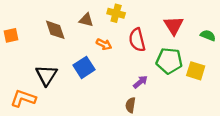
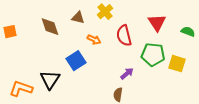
yellow cross: (116, 13) -> (105, 12), turned 35
black triangle: (46, 75) -> (50, 80), moved

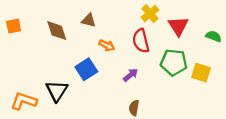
yellow cross: (105, 12) -> (150, 14), moved
orange square: (10, 32) -> (14, 26), moved
purple arrow: (127, 74) -> (131, 75), moved

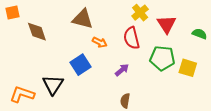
brown triangle: (89, 20) -> (83, 19), size x1.5
orange square: (14, 26) -> (13, 13), moved
brown diamond: (57, 31) -> (37, 32), moved

